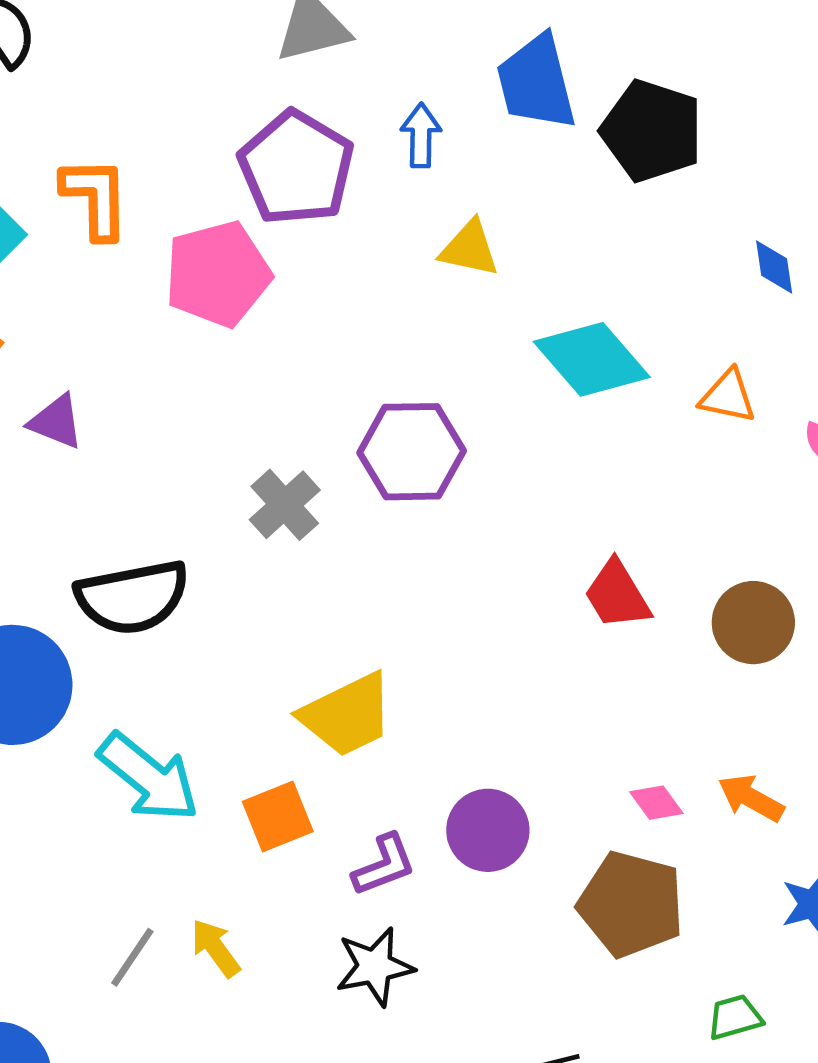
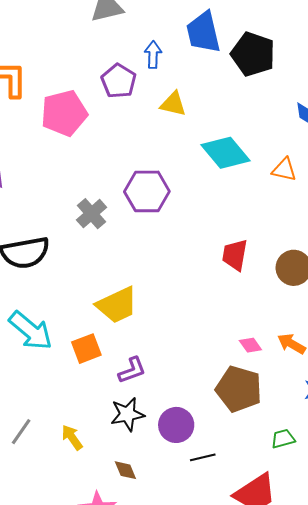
purple pentagon: (296, 168) -> (119, 81), moved, size x0.7
red trapezoid: (617, 595) -> (235, 255), turned 40
purple circle: (488, 830) -> (176, 425), moved
yellow arrow: (215, 948) -> (72, 437), moved
gray line: (132, 957) -> (21, 432), moved

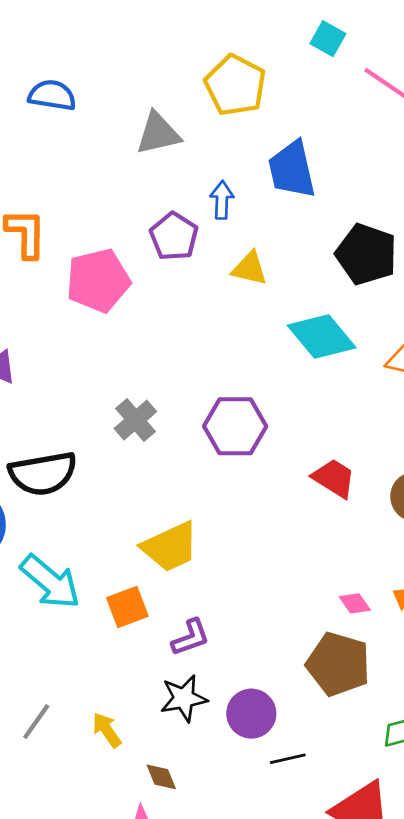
black pentagon: (253, 54) -> (366, 254), moved
purple hexagon: (147, 191) -> (235, 426), moved
red trapezoid: (235, 255) -> (334, 478), turned 112
brown diamond: (125, 470) -> (161, 777), moved

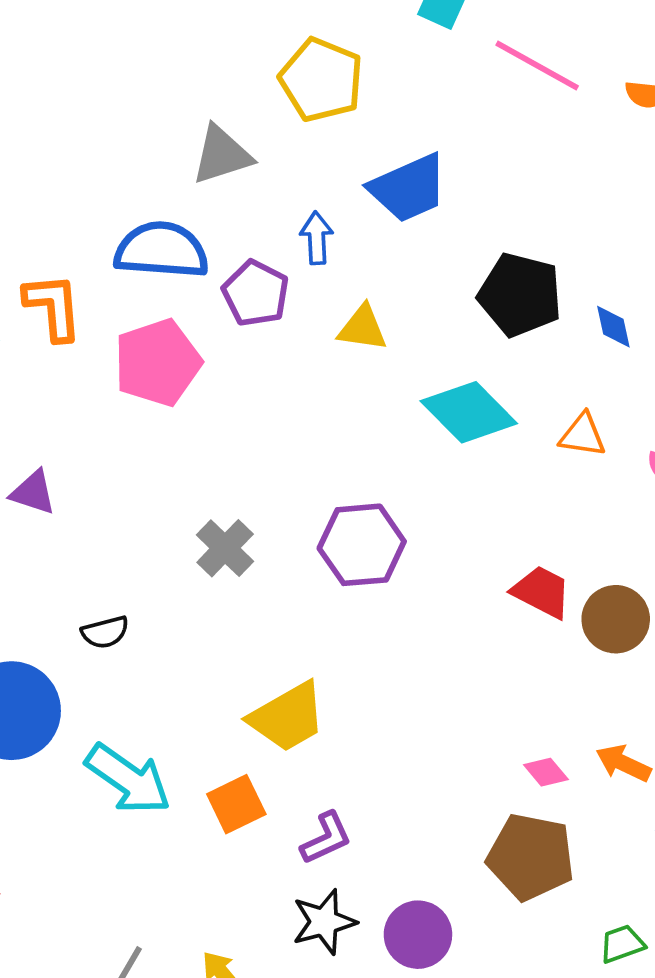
blue semicircle: (52, 95) -> (161, 250), moved, size x1.4
blue trapezoid: (292, 170) -> (408, 188), turned -96
black semicircle: (43, 474) -> (105, 632), size x0.5
red trapezoid: (334, 478) -> (542, 592), moved

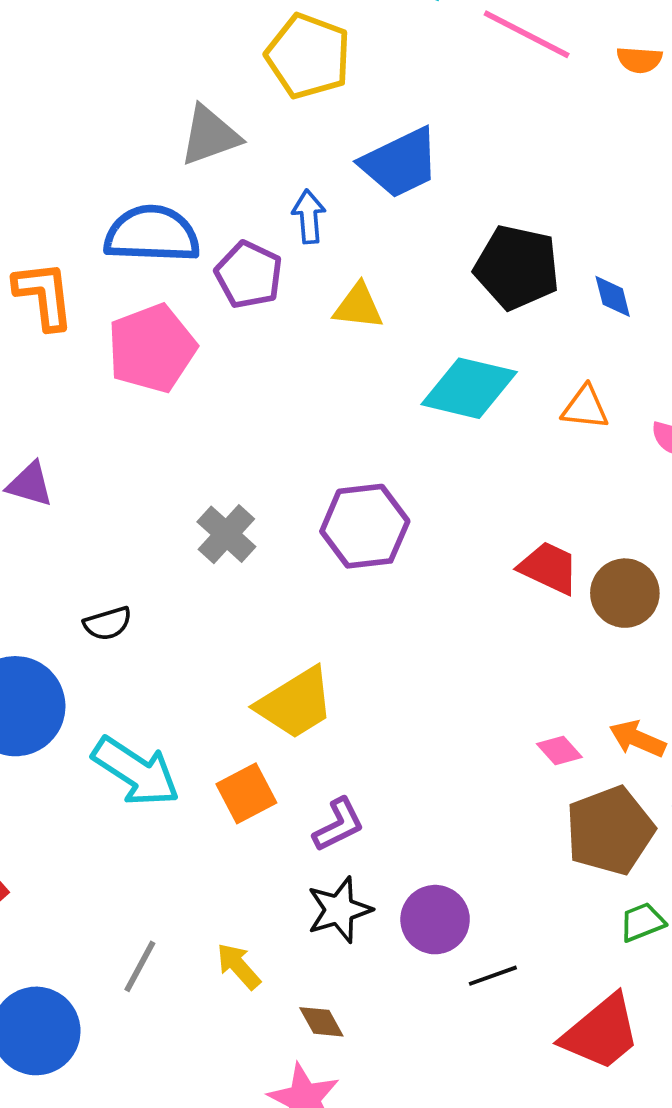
cyan diamond: (469, 412) -> (469, 388), turned -30
brown pentagon: (531, 857) -> (610, 831), moved, turned -30

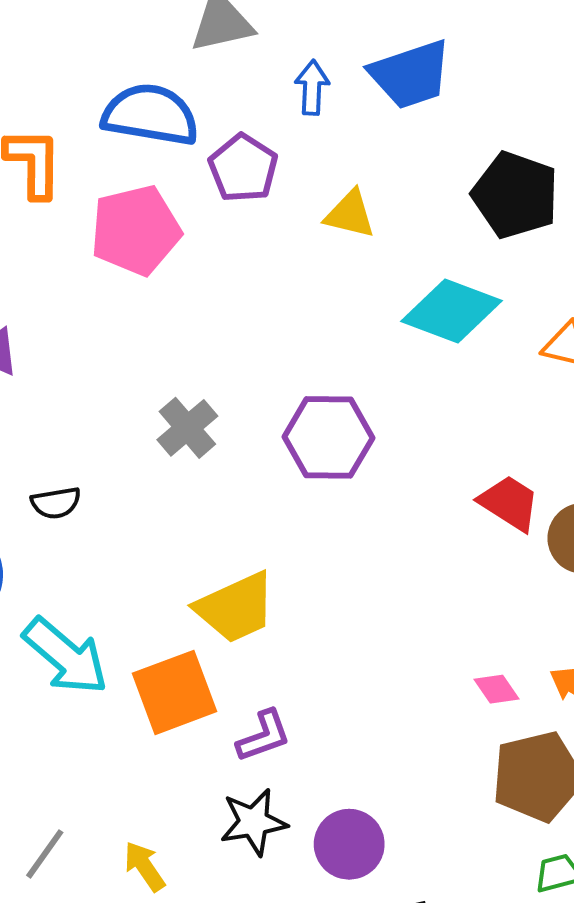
blue arrow: (309, 217) -> (312, 88), moved
orange square: (246, 793) -> (175, 692), size x1.4

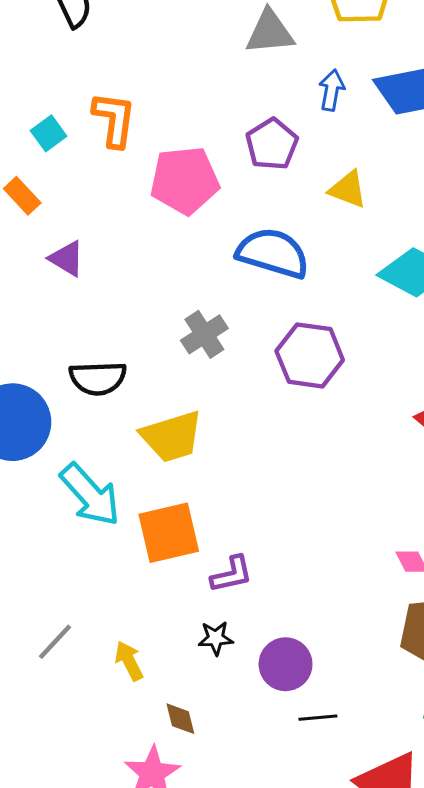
blue semicircle: (150, 115) -> (273, 253), moved
black semicircle: (56, 503) -> (98, 378), size x1.5
yellow trapezoid: (236, 608) -> (172, 437), moved
black star: (254, 822) -> (216, 638), size x0.7

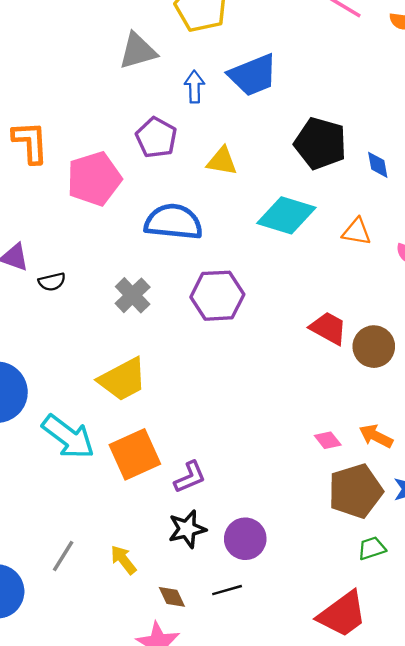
black semicircle: (98, 378) -> (52, 282), moved, size x0.6
black star: (216, 638) -> (187, 529), size x1.4
black line: (318, 718) -> (227, 590), moved

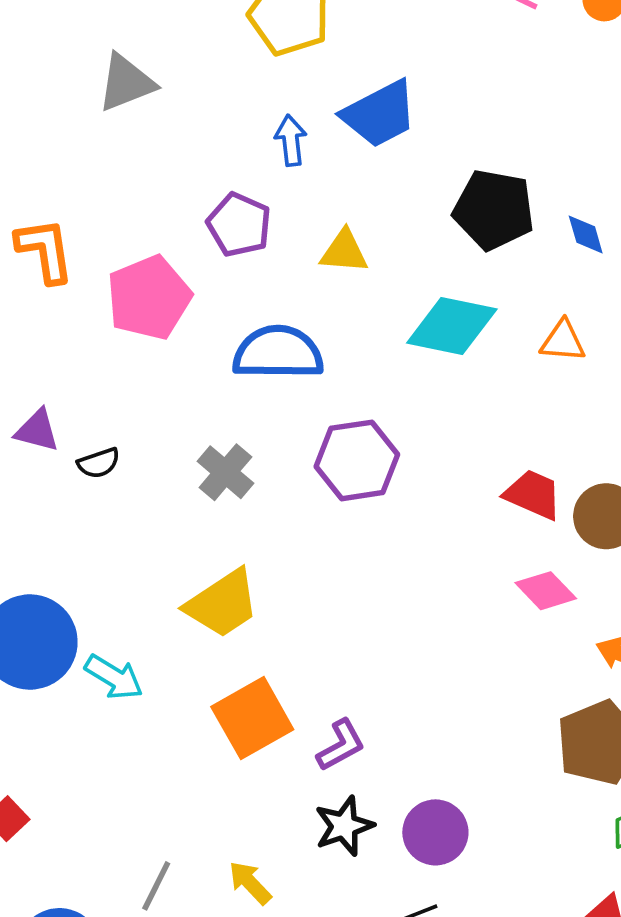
gray triangle: (138, 51) -> (126, 83), moved
cyan arrow: (68, 437) -> (114, 677), moved, size x0.7
pink diamond: (328, 440) -> (546, 591), moved, size x1.4

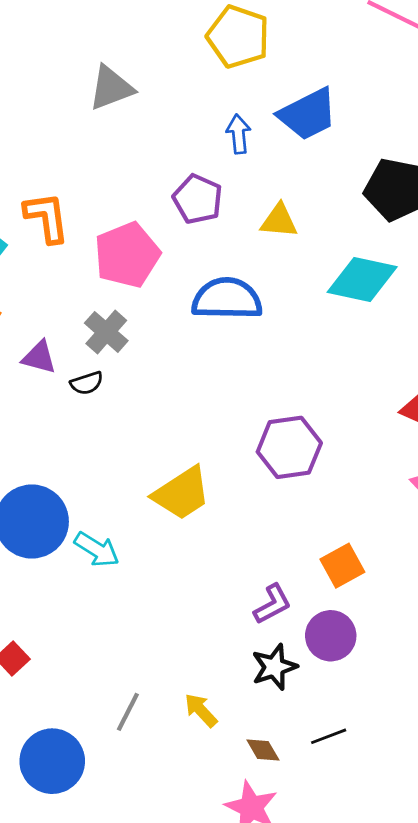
purple hexagon: (357, 460) -> (289, 447), moved
gray cross: (225, 472) -> (106, 332), moved
orange square: (252, 718) -> (342, 566), moved, size x0.7
purple circle: (435, 832) -> (331, 636), moved

